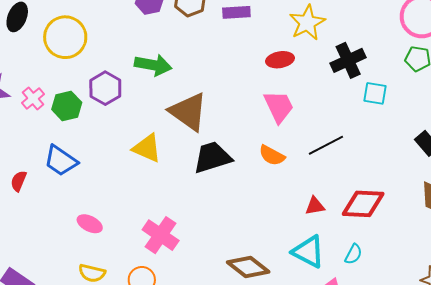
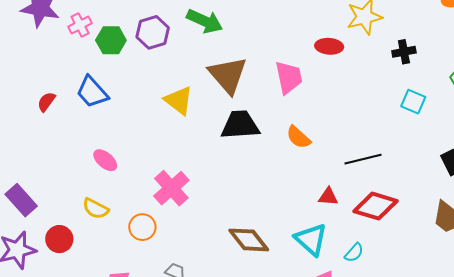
black cross: (348, 60) -> (404, 52), moved, size x0.7
pink trapezoid: (279, 107) -> (289, 77), moved
black line: (326, 145) -> (363, 159), moved

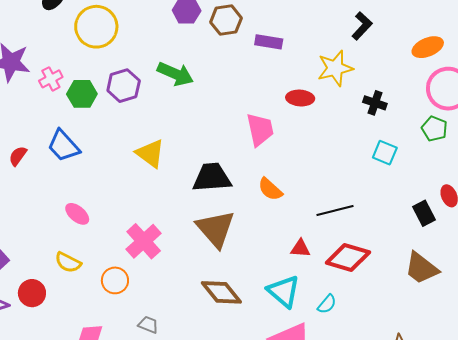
black cross: (404, 52) -> (375, 103), turned 30
brown triangle: (228, 75) -> (216, 229), moved

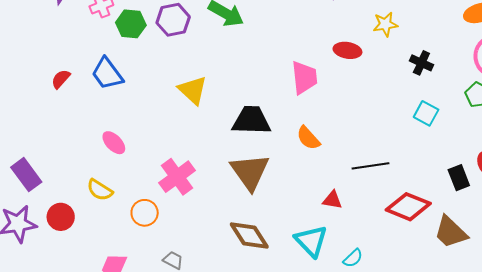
yellow star: (335, 68) -> (385, 24), size x0.7
red diamond: (348, 257) -> (408, 207), moved

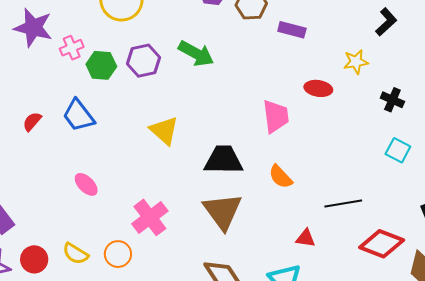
yellow semicircle: (100, 190) -> (76, 254), moved

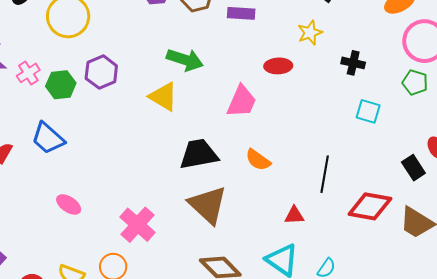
green arrow: (196, 54) -> (185, 60), moved
pink trapezoid: (276, 116) -> (242, 101), turned 42
yellow triangle: (164, 131) -> (163, 97), moved
black line: (343, 204) -> (325, 174), turned -60

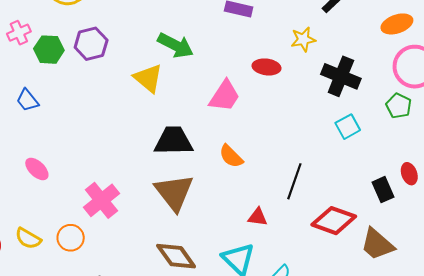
black cross: (353, 63) -> (341, 76), size x1.6
cyan square: (368, 111) -> (348, 127), turned 35
blue trapezoid: (48, 138) -> (27, 100), size x0.7

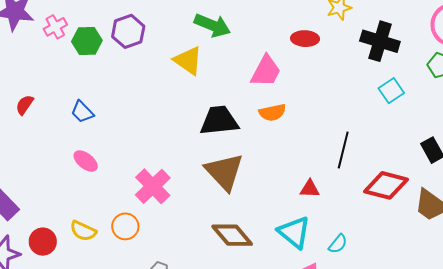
blue trapezoid: (27, 100) -> (82, 112), moved
orange semicircle: (231, 156) -> (272, 112), moved, turned -52

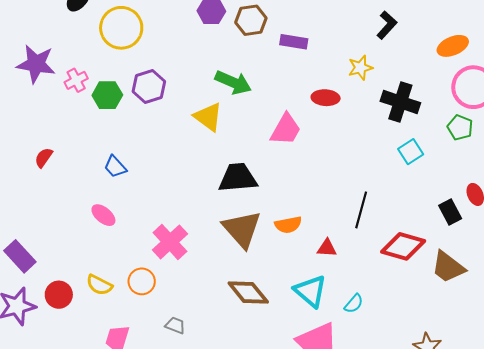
blue trapezoid: (82, 112) -> (115, 167), moved
orange semicircle: (272, 112) -> (288, 225), moved

